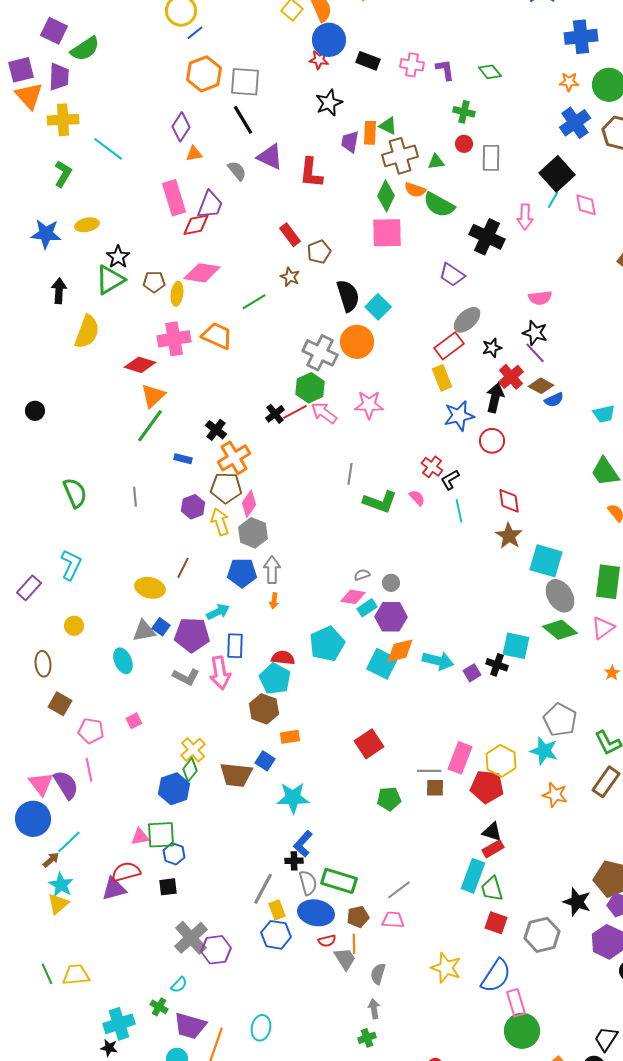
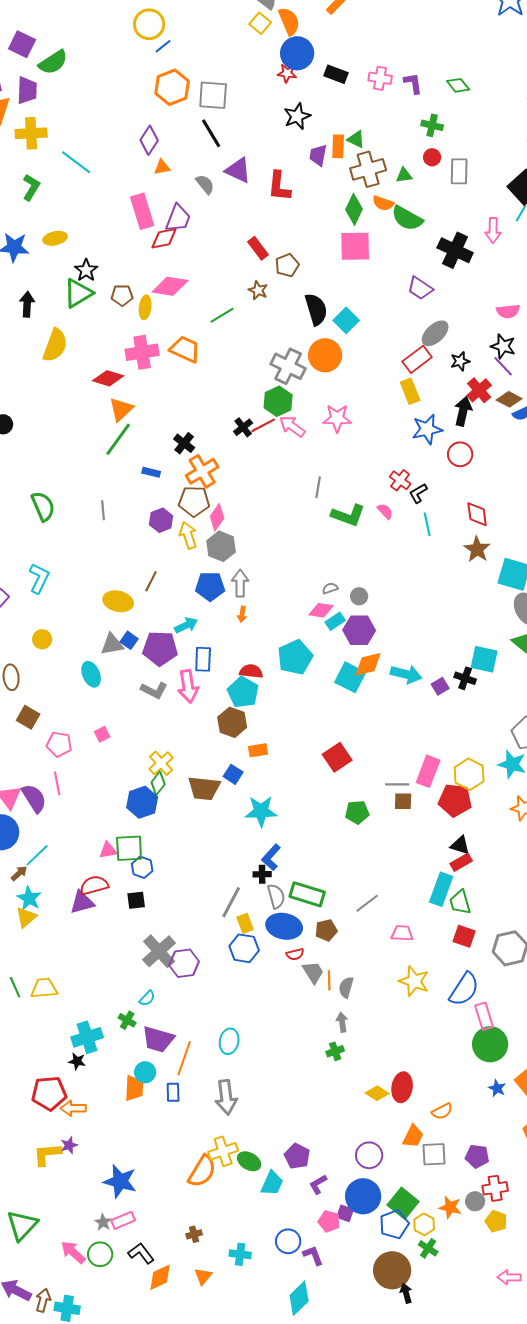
pink trapezoid: (393, 920) -> (402, 933), moved
orange line: (354, 944) -> (329, 980), moved

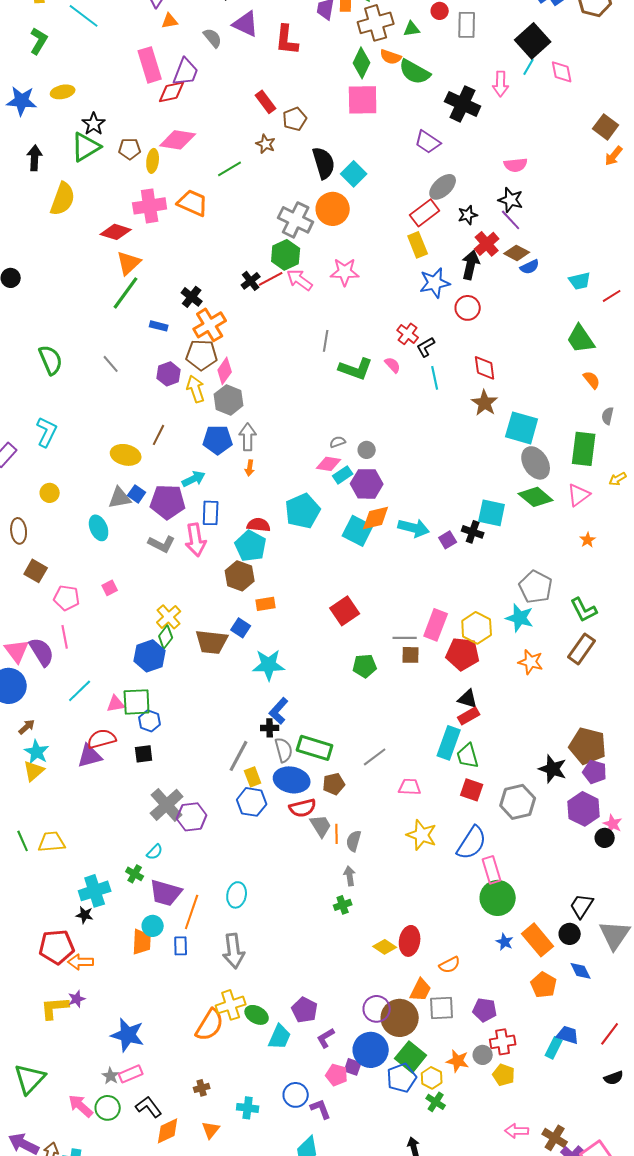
gray line: (103, 510) -> (111, 364), turned -36
cyan line: (37, 855) -> (80, 691), moved
red semicircle: (295, 954) -> (303, 808), size x1.5
brown circle: (392, 1270) -> (400, 1018), moved

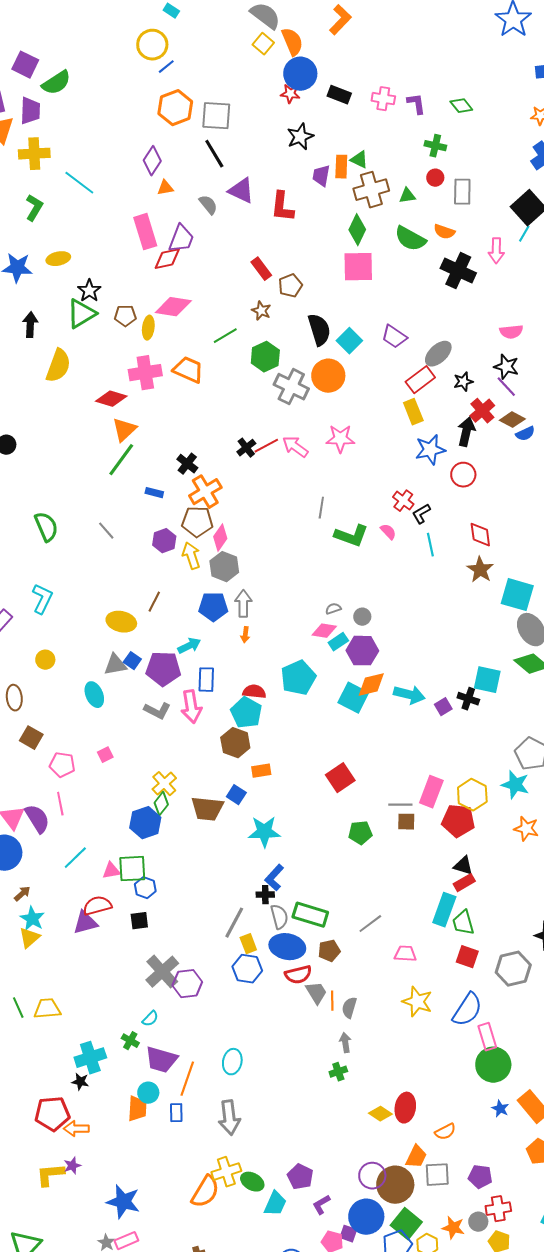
orange semicircle: (391, 57) -> (444, 232), moved
purple trapezoid: (428, 142) -> (394, 337), moved
green hexagon: (286, 255) -> (265, 357), moved

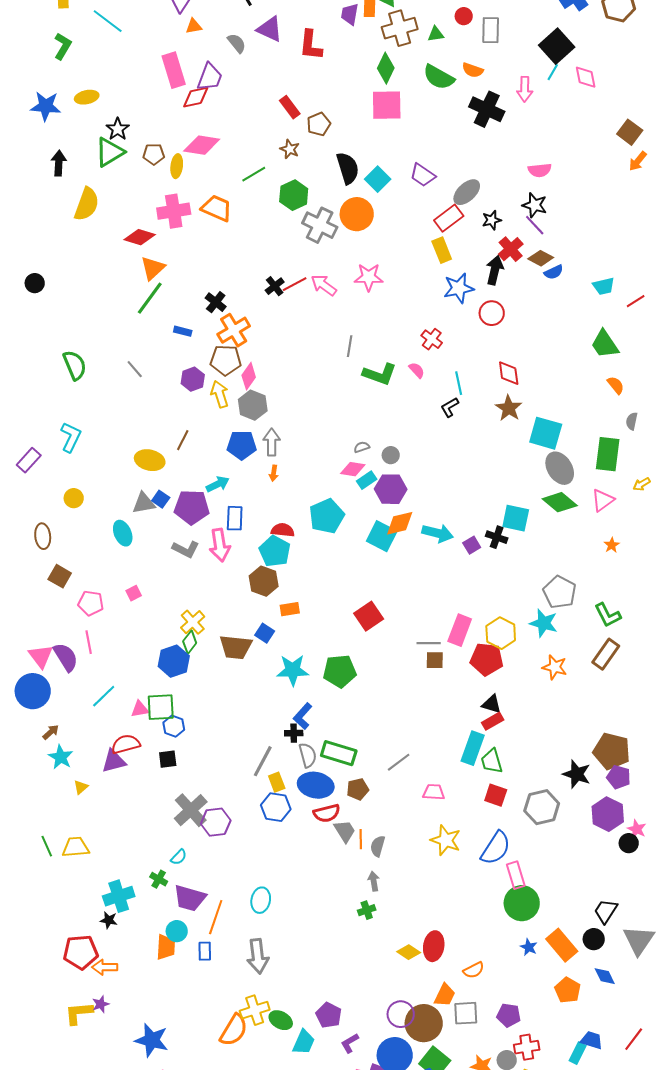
black L-shape: (421, 514) -> (450, 407), moved
green pentagon: (360, 833) -> (340, 671), moved, size x1.4
yellow triangle: (29, 938) -> (81, 787), moved, size x0.7

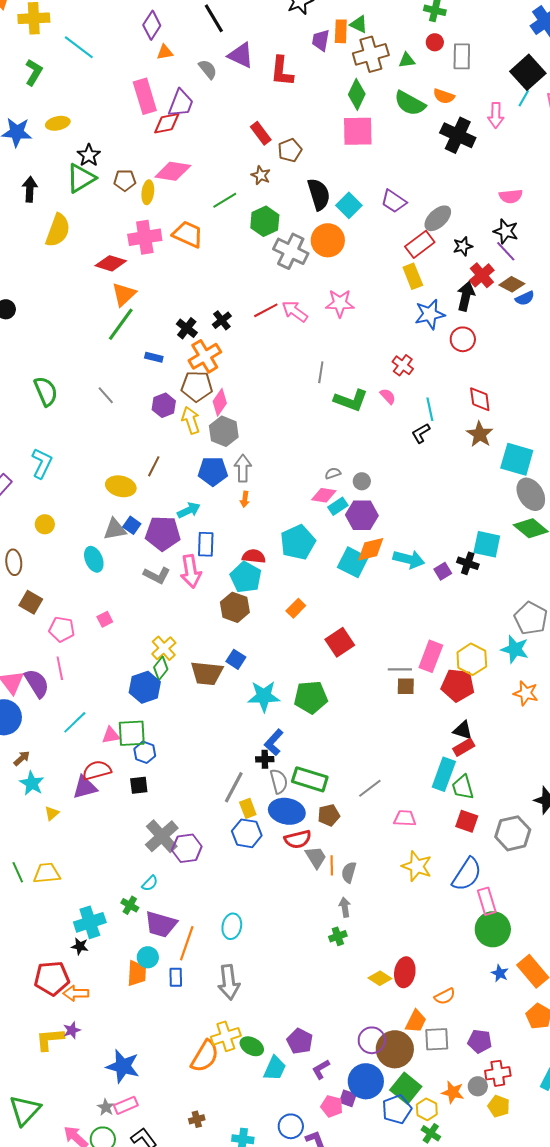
black cross: (275, 286) -> (222, 320), moved
orange rectangle: (290, 609) -> (296, 608), moved, turned -36

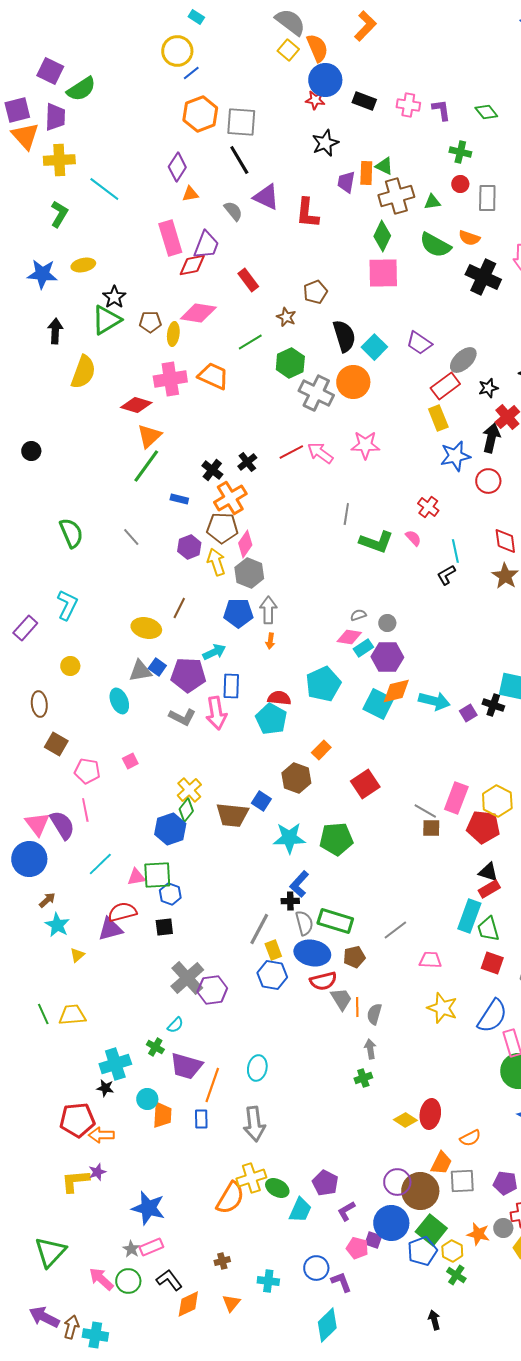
red rectangle: (261, 133) -> (248, 280), moved
brown hexagon: (235, 607) -> (296, 778), moved
gray line: (400, 669) -> (425, 811), turned 30
cyan circle: (148, 957) -> (147, 1099), moved

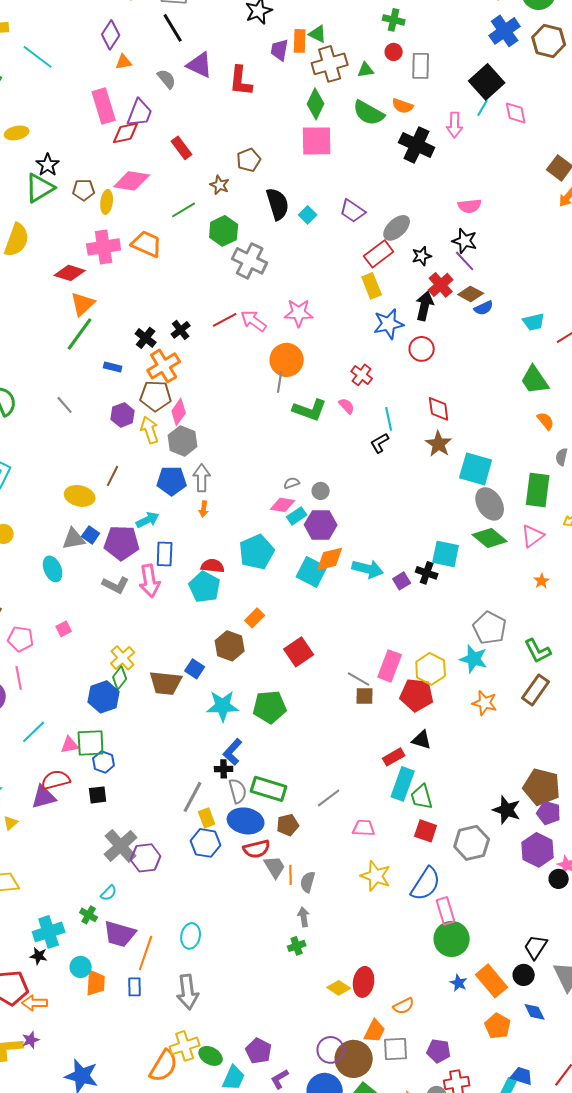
cyan square: (374, 347) -> (308, 215), size x0.7
orange circle: (353, 382) -> (287, 360), moved
red rectangle: (489, 889) -> (394, 757), moved

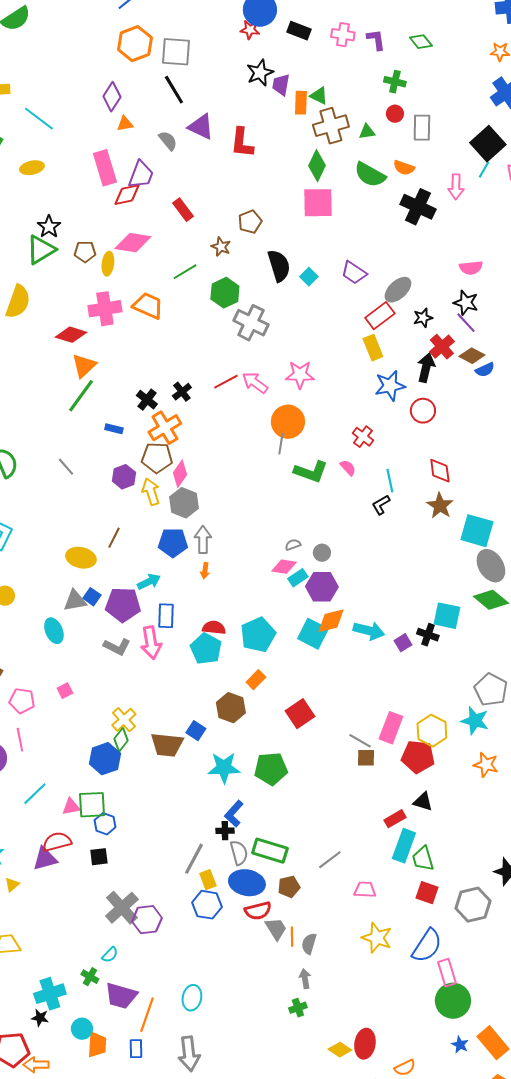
purple trapezoid: (280, 50) -> (281, 85), moved
yellow ellipse: (17, 133) -> (32, 168), moved
cyan pentagon: (257, 552) -> (258, 635), moved

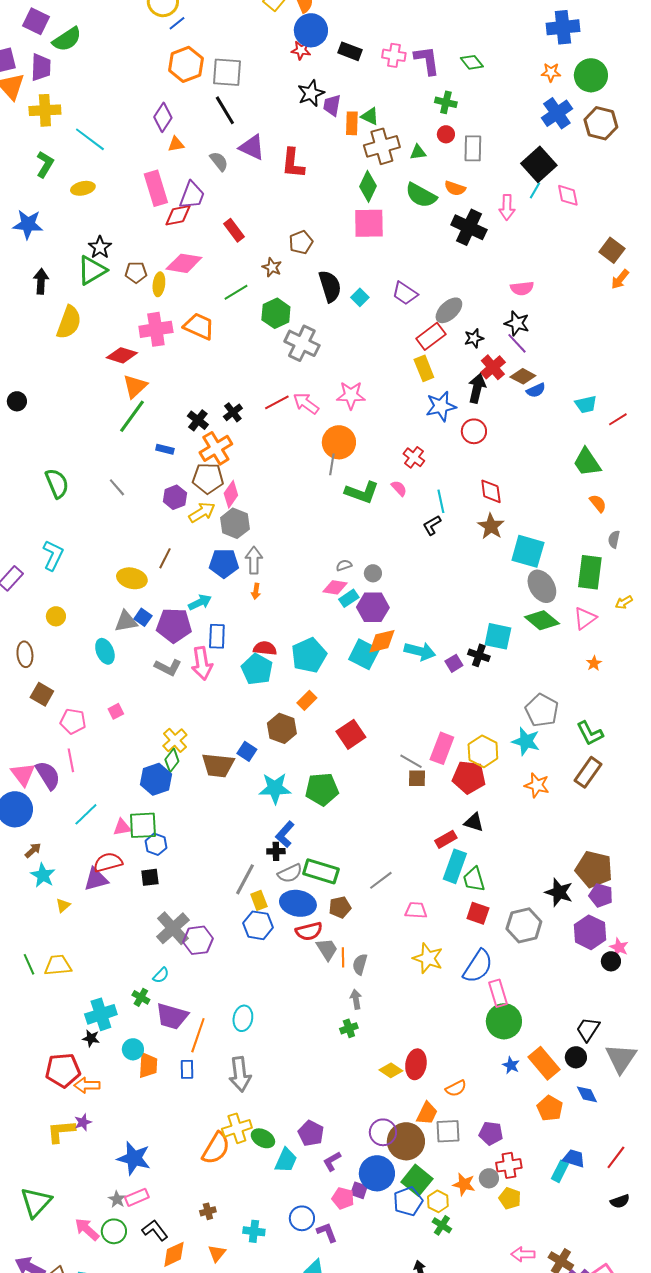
purple L-shape: (376, 40) -> (427, 60), size x1.4
yellow arrow: (151, 492) -> (202, 512), turned 76
gray semicircle: (239, 853) -> (290, 873), turned 80

